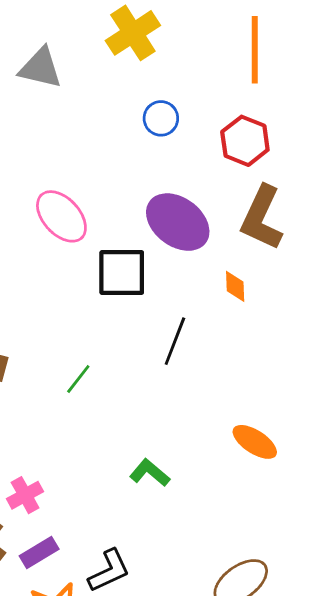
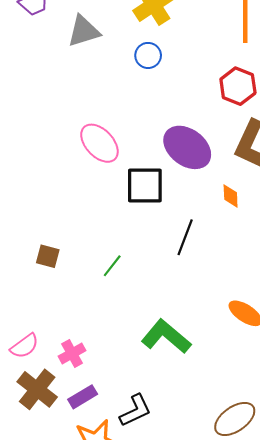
gray triangle: (40, 68) -> (84, 31), turned -30
blue circle: (161, 118) -> (148, 55), moved
green L-shape: (150, 473) -> (166, 337), size x1.6

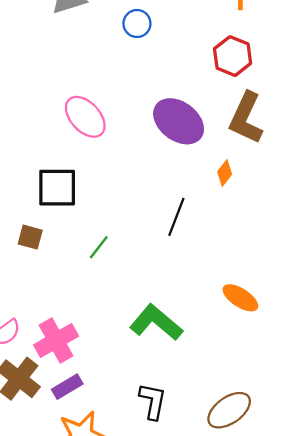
black square: (145, 185) -> (57, 188), moved
orange diamond: (231, 196) -> (225, 173), turned 40
pink cross: (72, 353) -> (56, 341), size x1.5
black L-shape: (135, 411) -> (153, 401), moved, turned -54

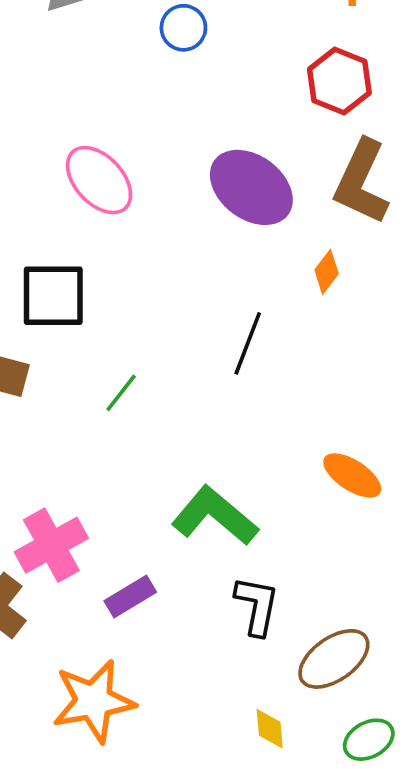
purple rectangle: (67, 387) -> (130, 597), moved
black L-shape: (153, 401) -> (257, 606), moved

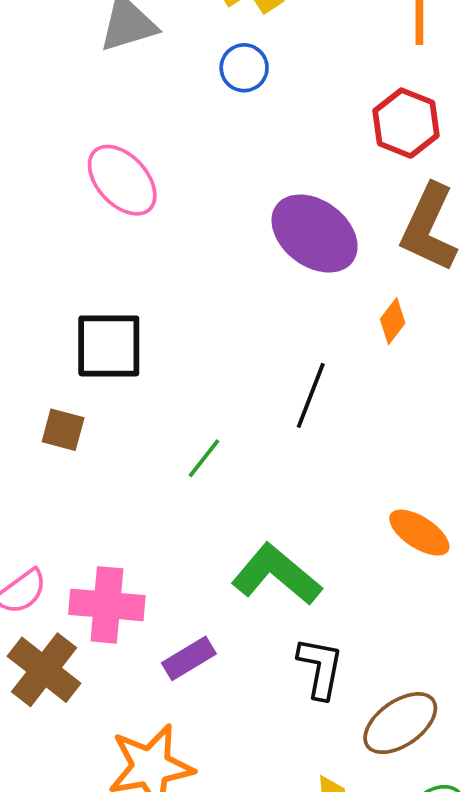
pink ellipse: (99, 180) -> (122, 180), moved
green line: (121, 393) -> (204, 458), moved
pink cross: (51, 545) -> (107, 605), turned 34

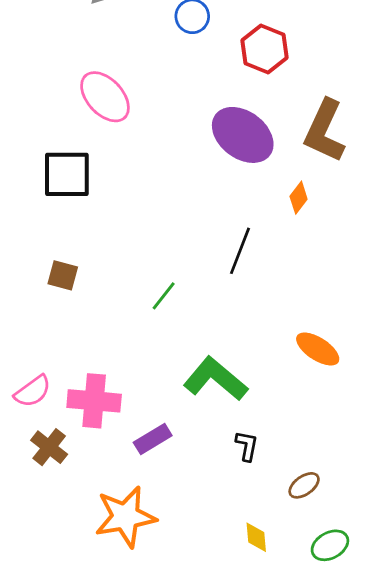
red hexagon: (406, 123) -> (265, 49), moved
black square: (109, 346) -> (67, 174), moved
black L-shape: (320, 668) -> (247, 446), size x0.7
brown cross: (44, 670) -> (49, 447), size x0.7
brown ellipse: (400, 723) -> (304, 485), size x0.6

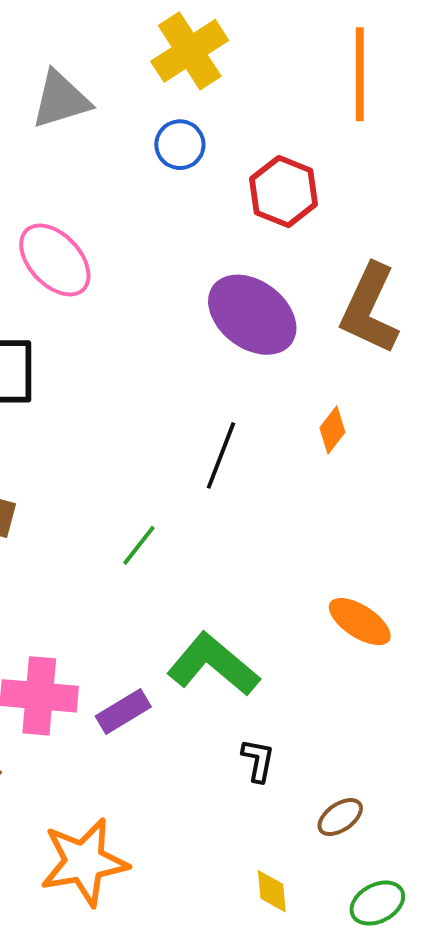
orange diamond: (299, 198) -> (332, 430), moved
black line: (240, 251) -> (221, 455), moved
purple rectangle: (153, 439) -> (123, 711), moved

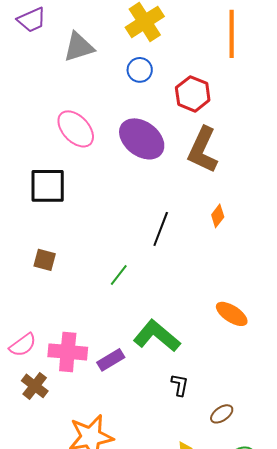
brown L-shape: (370, 309) -> (203, 150), moved
purple ellipse: (252, 315) -> (142, 139), moved

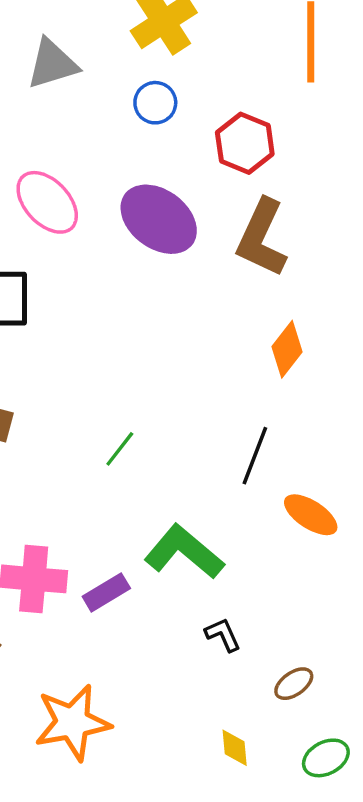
orange diamond: (218, 216) -> (287, 349), size x1.4
black line: (161, 229) -> (255, 456), moved
black L-shape: (180, 385) -> (223, 635), turned -35

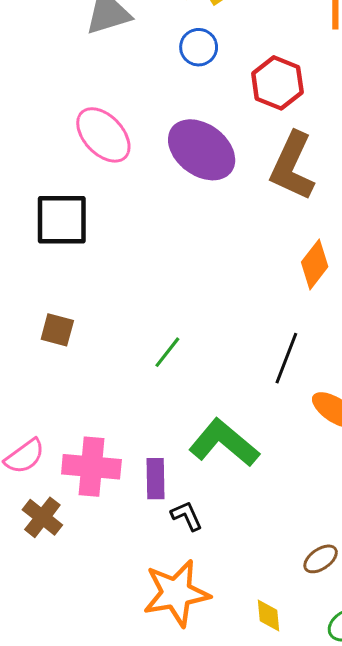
purple rectangle: (106, 592) -> (155, 479), turned -60
black L-shape: (223, 635) -> (187, 516), moved
orange star: (73, 722) -> (176, 593), moved

